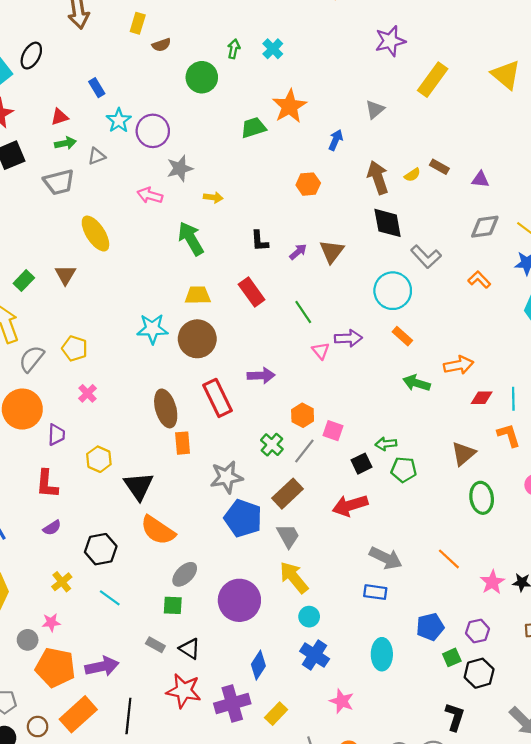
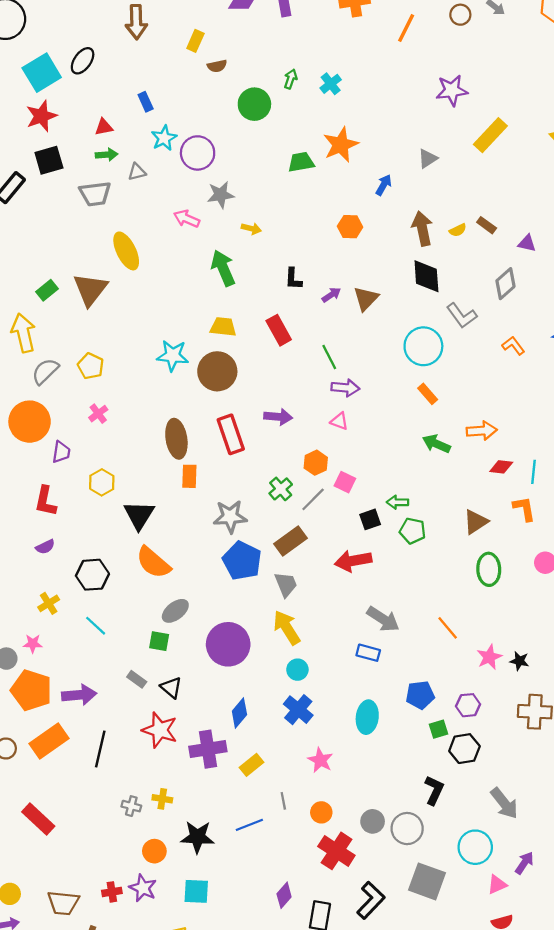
gray diamond: (485, 227) -> (505, 284), moved, turned -40
brown triangle: (65, 275) -> (90, 289), size x1.6
purple arrow: (348, 338) -> (345, 388), moved
pink triangle: (321, 351) -> (339, 421), moved, turned -36

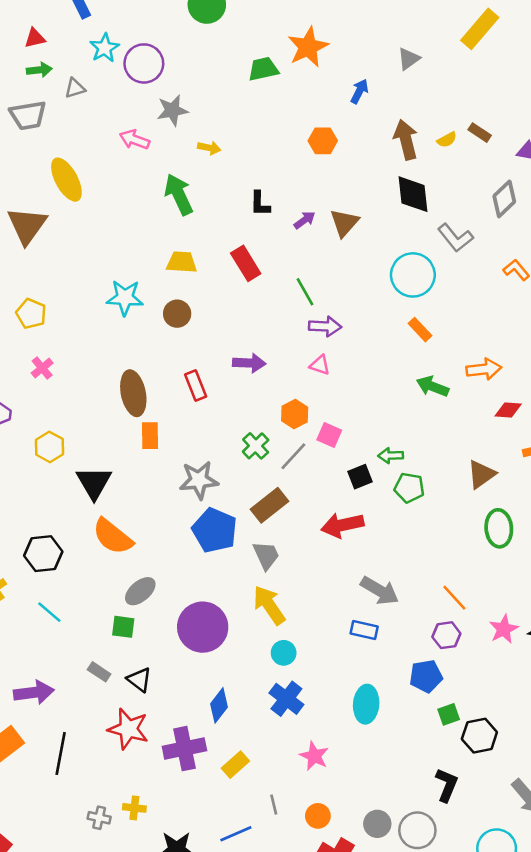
brown circle: (217, 371) -> (177, 314), size x0.6
red rectangle: (231, 434) -> (196, 386), size x0.7
purple hexagon: (468, 705) -> (446, 635), moved

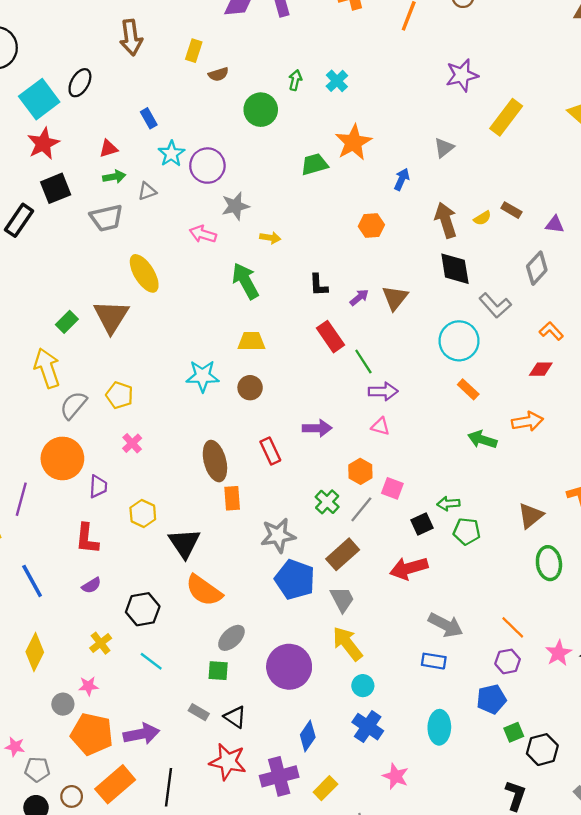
red rectangle: (246, 263) -> (330, 337), moved
red diamond: (508, 410) -> (541, 369), moved

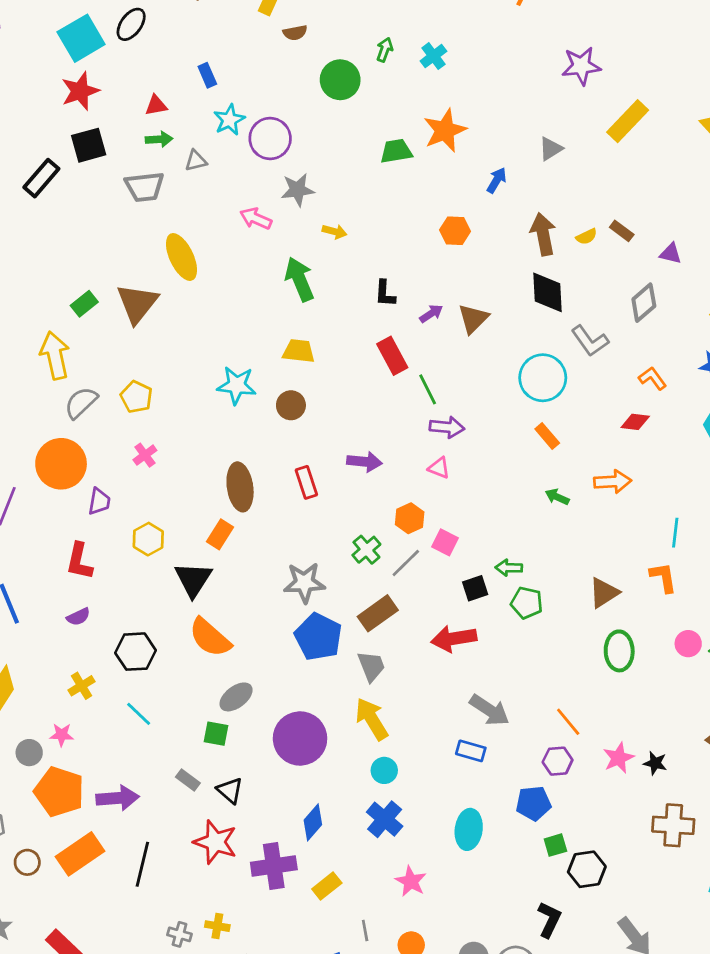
green arrow: (482, 440) -> (557, 497), size x0.7
orange rectangle: (232, 498) -> (220, 534), moved, turned 30

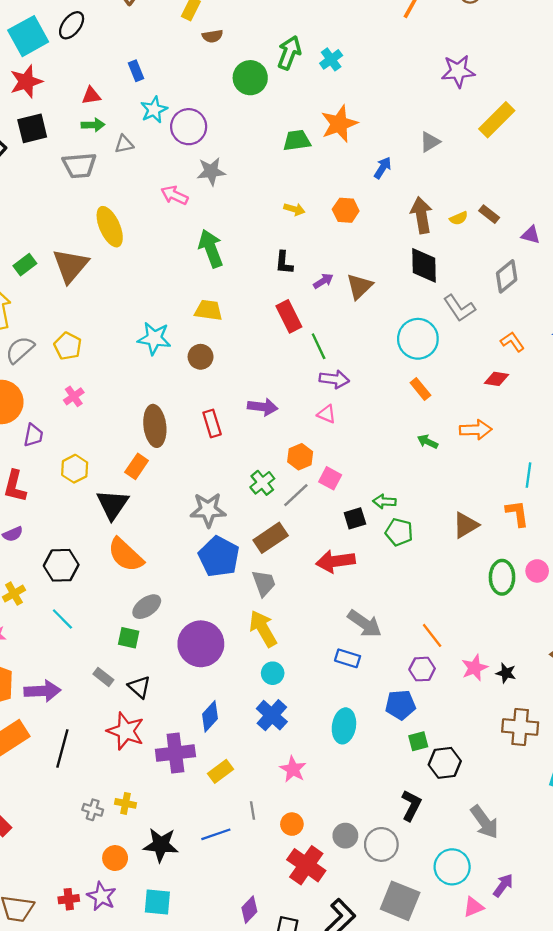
green arrow: (385, 50) -> (289, 53), size x1.6
yellow arrow: (334, 232) -> (294, 209), moved
green ellipse: (619, 651) -> (502, 577), moved

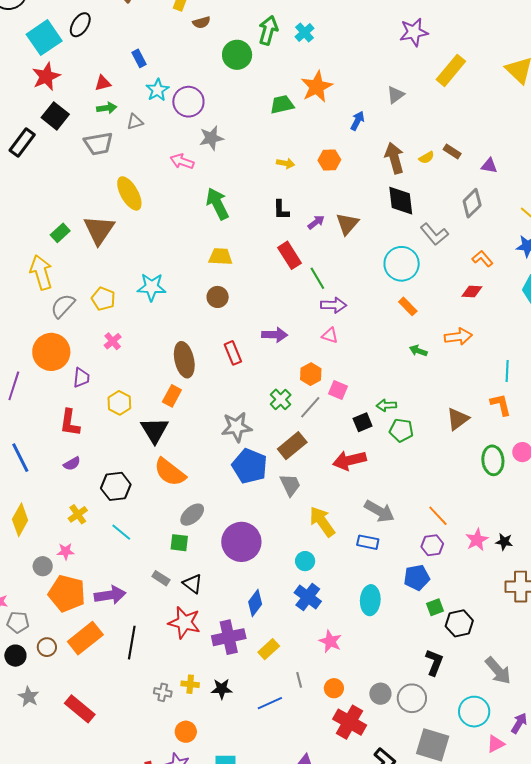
black square: (32, 128) -> (55, 116), turned -32
cyan star: (154, 338) -> (152, 287), moved
yellow arrow: (263, 629) -> (322, 522), moved
black star: (161, 845) -> (222, 689), moved, size x0.7

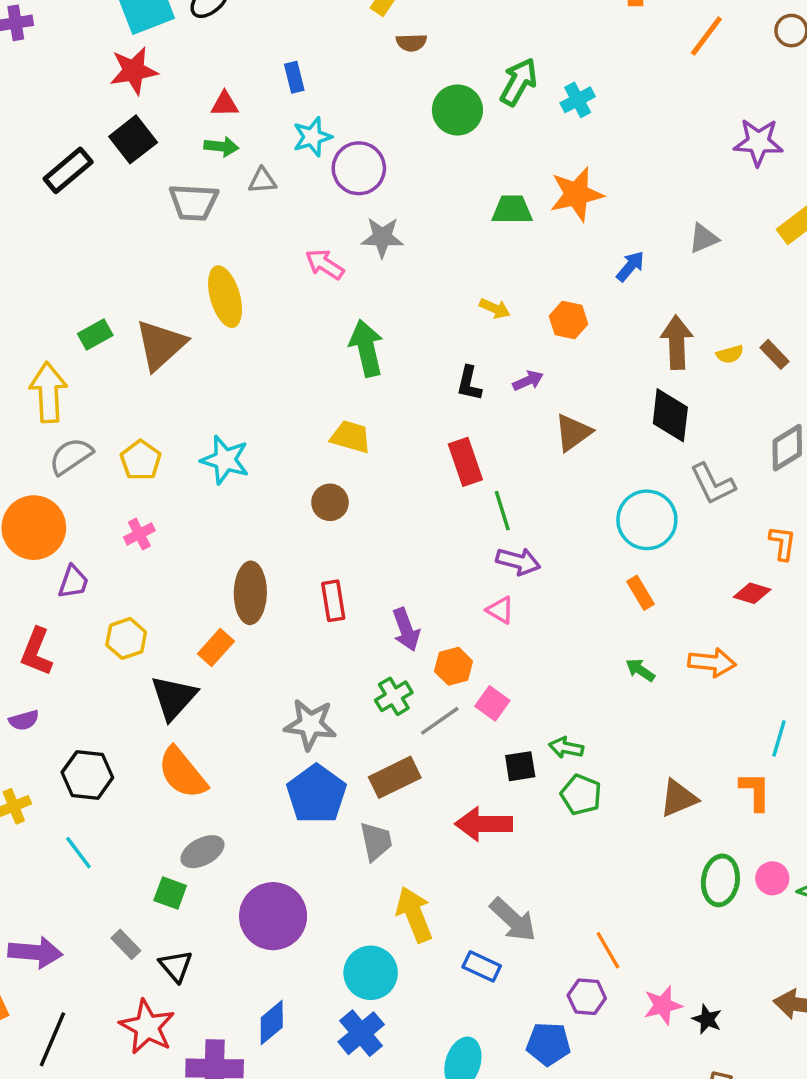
purple arrow: (316, 222) -> (528, 381), moved
orange L-shape: (482, 259) -> (782, 543), turned 35
purple arrow: (275, 335) -> (406, 630), moved, turned 55
cyan circle: (305, 561) -> (371, 973), size x1.6

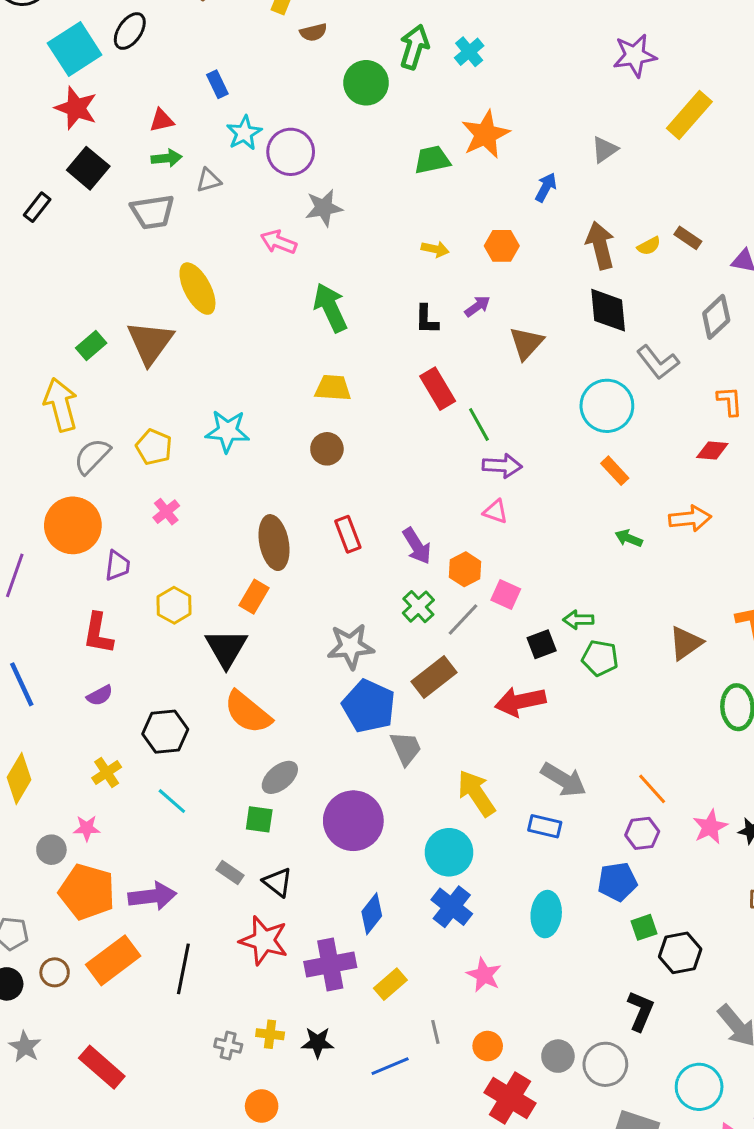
red star: (134, 71) -> (76, 108), turned -30
black rectangle: (68, 170) -> (37, 207), size x0.7
gray trapezoid: (376, 841) -> (406, 748), moved

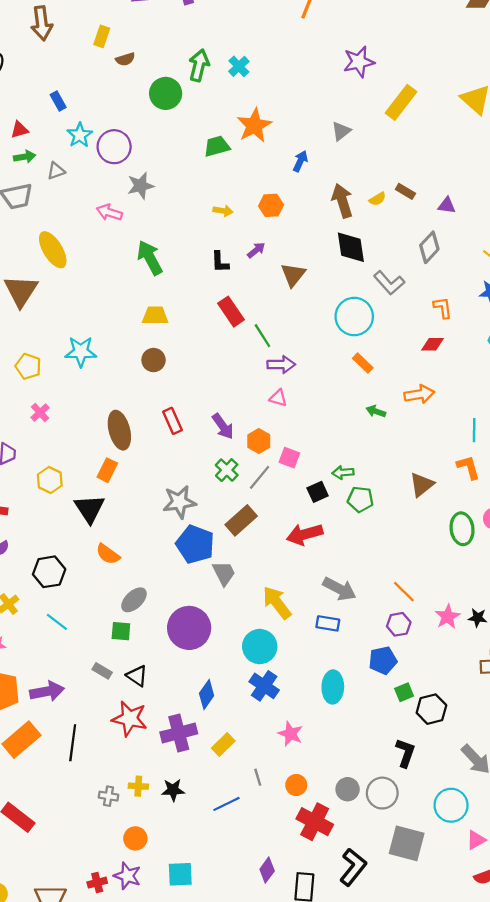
orange semicircle: (248, 712) -> (108, 554), size x0.7

